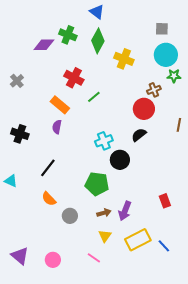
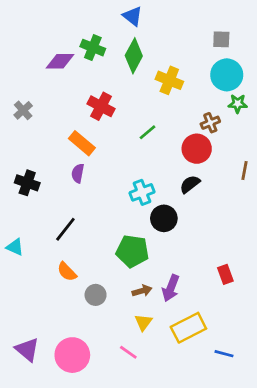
green line: (94, 97) -> (147, 132), moved
blue line: (164, 246) -> (224, 354), moved, turned -32
pink circle: (53, 260) -> (72, 355), size x1.6

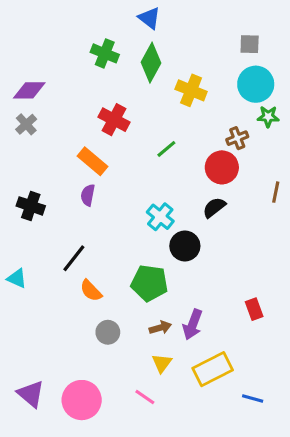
purple diamond: (60, 61) -> (29, 90), moved
cyan cross: (142, 192) -> (160, 217), turned -30
orange semicircle: (67, 272) -> (91, 291), moved

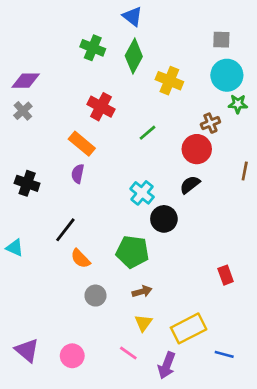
purple arrow: (193, 325) -> (167, 365), moved
pink circle: (82, 400) -> (72, 356), size x0.7

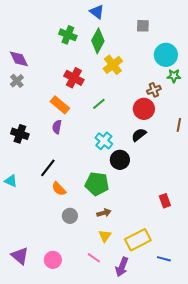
gray square: (221, 40) -> (143, 26), moved
purple diamond: (26, 81) -> (19, 59), turned 65
yellow cross: (169, 81) -> (113, 65), moved, turned 30
green line: (147, 133) -> (99, 104), moved

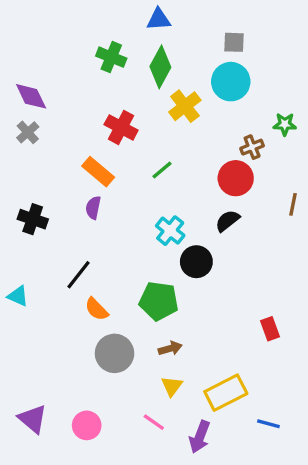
blue triangle: (97, 12) -> (159, 19), turned -42
cyan circle: (166, 55) -> (231, 82), moved
gray circle: (70, 216) -> (115, 353), size x1.5

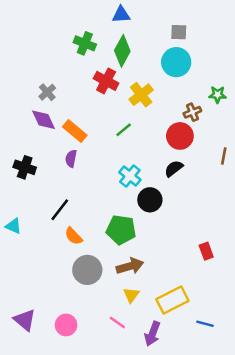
purple diamond: (31, 96) -> (43, 120), moved
yellow cross: (185, 106) -> (141, 95), moved
red cross: (121, 127) -> (106, 81), moved
gray cross: (28, 132) -> (47, 92), moved
brown arrow: (170, 348) -> (130, 266), size x1.5

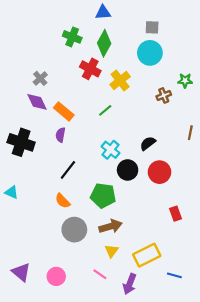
red circle: (180, 136) -> (159, 172), moved
black cross: (25, 167) -> (21, 142), size x1.4
black line: (60, 210) -> (68, 170), moved

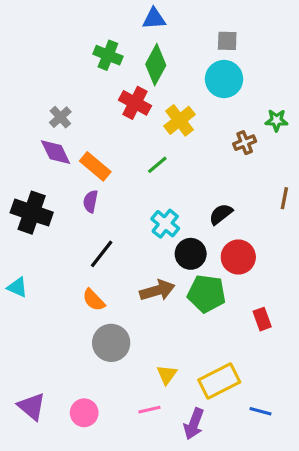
green pentagon: (103, 196) -> (207, 294), moved
brown arrow: (111, 226) -> (157, 290), moved
pink line: (100, 274) -> (149, 410), turned -48

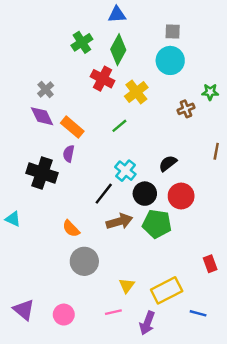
green cross: (108, 55) -> (82, 42), turned 35
black cross: (32, 213) -> (42, 173), moved
black line: (102, 254) -> (104, 194), moved
red rectangle: (262, 319) -> (210, 264), moved

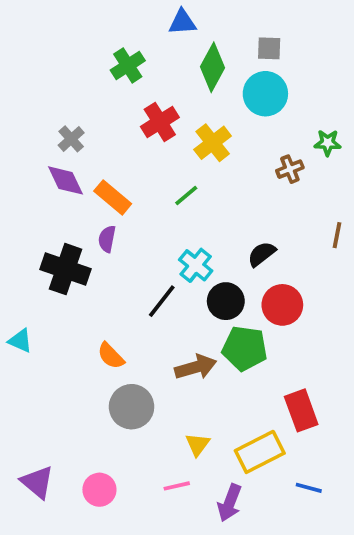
green diamond: (118, 50) -> (213, 67), moved
red cross: (102, 79) -> (160, 122), turned 30
brown arrow: (119, 221) -> (196, 367), moved
red rectangle: (210, 264) -> (301, 410), moved, size x1.5

